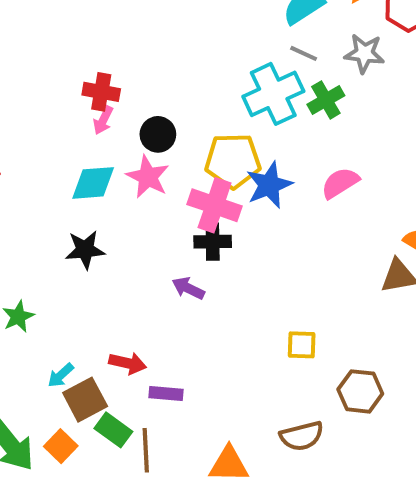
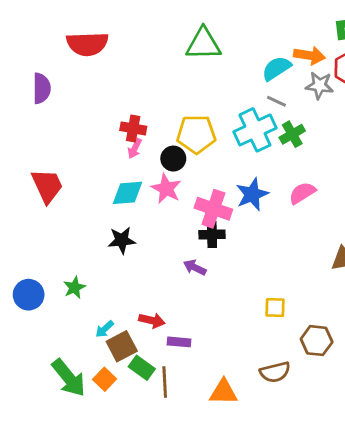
gray star: (364, 53) -> (319, 85), moved
yellow pentagon: (233, 161) -> (196, 134), moved

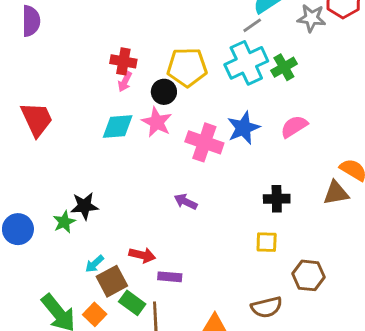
gray line: (276, 101) -> (252, 25), moved, turned -60
black cross: (212, 234) -> (277, 199), moved
black star: (122, 240) -> (84, 206), moved

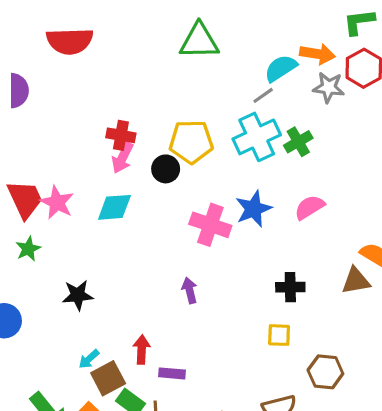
pink arrow: (125, 82) -> (122, 158), size x1.4
pink star: (157, 122) -> (57, 202), moved
purple arrow: (186, 202) -> (190, 290), turned 50
green star: (64, 222) -> (28, 249), moved
red arrow: (142, 255) -> (142, 349), turned -100

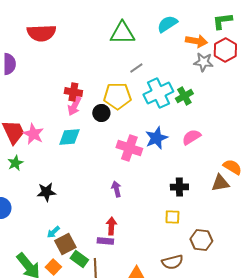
cyan semicircle: (281, 68) -> (167, 24), moved
gray line: (263, 95) -> (136, 68), moved
red arrow: (142, 349) -> (111, 226), moved

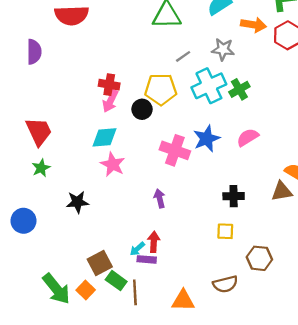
gray star: (203, 62) -> (223, 49), moved
pink star: (33, 134) -> (113, 164), moved
cyan arrow: (53, 232) -> (137, 249), moved

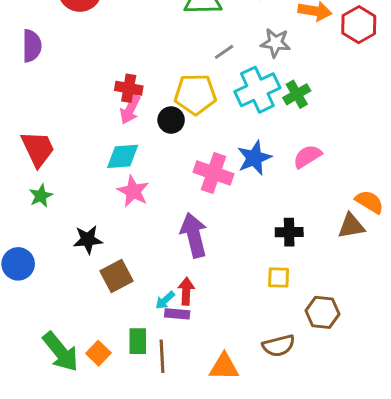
purple arrow: (160, 198) -> (194, 235), size x1.8
brown square: (100, 263) -> (117, 276), moved
green rectangle: (116, 281) -> (138, 341), turned 54

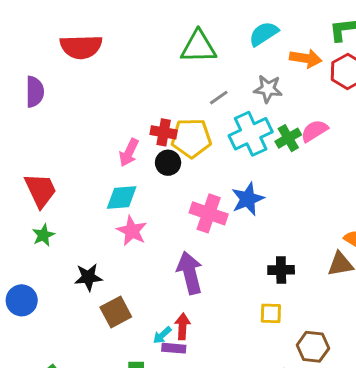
red cross: (129, 88) -> (164, 132), moved
pink semicircle: (307, 156) -> (314, 131), moved

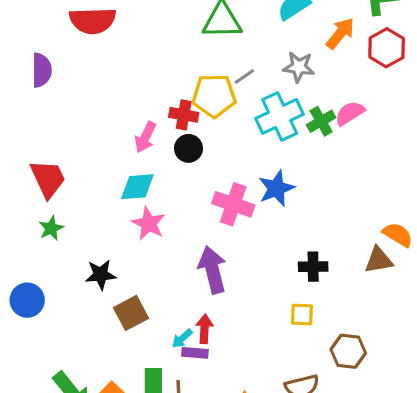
orange arrow: (306, 58) -> (340, 33), turned -60
yellow pentagon: (191, 138) -> (214, 96), moved

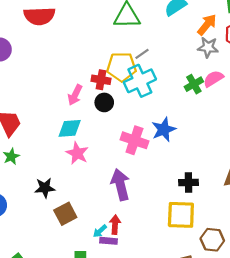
gray star: (299, 67) -> (208, 47), moved
cyan cross: (280, 116) -> (140, 81), moved
yellow square: (302, 315) -> (181, 215), size x1.8

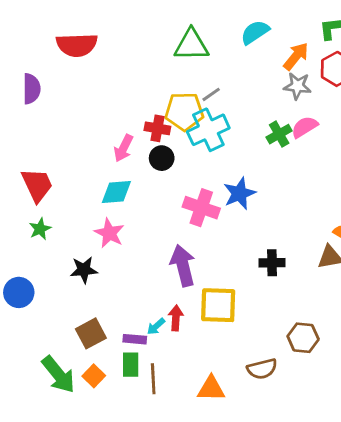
pink star: (77, 153) -> (109, 233), moved
brown square: (65, 214) -> (91, 333), moved
yellow square: (181, 215) -> (218, 305), moved
purple rectangle: (109, 241) -> (135, 339), moved

